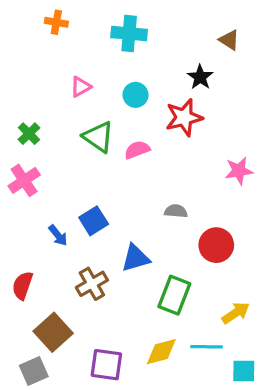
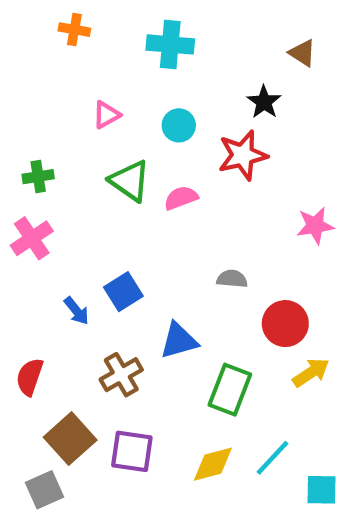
green cross: (29, 134) -> (38, 177), turned 35
yellow arrow: (236, 313) -> (311, 373), moved
cyan line: (207, 347) -> (273, 458), turned -48
purple square: (106, 365) -> (132, 451), moved

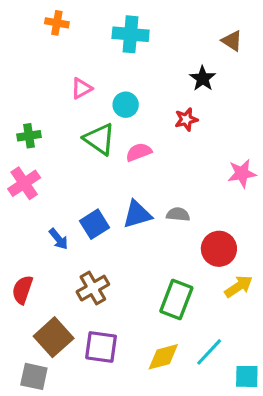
cyan circle: (179, 125) -> (126, 105), moved
red star: (243, 155) -> (186, 119), size x0.6
blue triangle: (179, 341) -> (137, 214), moved
gray square: (45, 490) -> (34, 376), turned 36

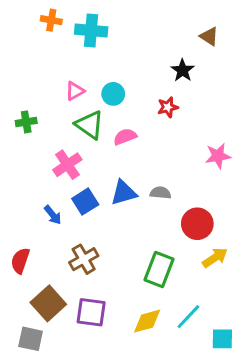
cyan cross: (131, 34) -> (91, 30), moved
pink triangle: (81, 88) -> (75, 91), moved
pink cross: (24, 183) -> (67, 165), moved

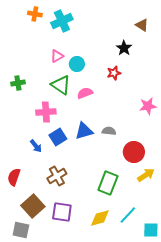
cyan cross: (91, 30) -> (62, 21), turned -30
pink triangle: (75, 91) -> (57, 56), moved
pink cross: (67, 165) -> (46, 112), turned 30

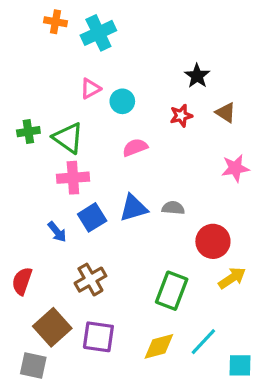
brown triangle: (142, 25) -> (226, 112), moved
green triangle: (61, 85) -> (68, 138), moved

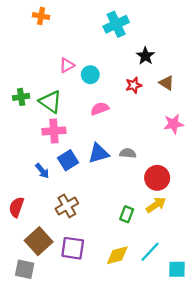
cyan cross: (98, 33) -> (116, 24), moved
yellow arrow: (232, 278) -> (156, 205), moved
green rectangle: (172, 291) -> (127, 214), size x0.6

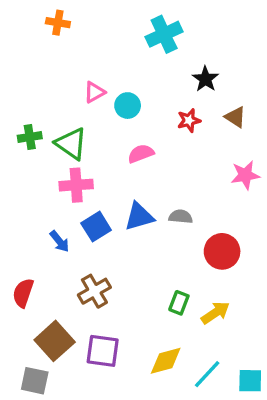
yellow arrow: (156, 205) -> (215, 313), moved
cyan line: (150, 252) -> (207, 374), moved

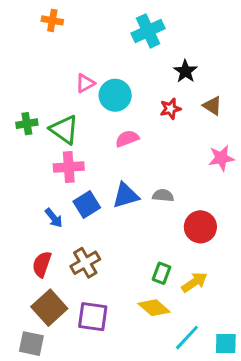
cyan circle: (128, 106) -> (115, 95), size x1.4
red semicircle: (23, 293) -> (42, 264), moved
yellow diamond: (166, 361) -> (154, 308), moved, turned 56

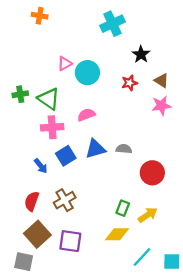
pink semicircle: (127, 139) -> (86, 115), moved
pink star: (221, 158) -> (161, 106), moved
yellow diamond: (154, 308) -> (117, 234), turned -40

